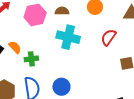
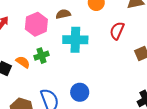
green cross: (31, 59) -> (41, 56), moved

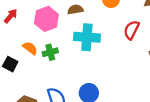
orange semicircle: (23, 62) -> (30, 48), moved

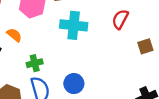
green cross: (50, 52) -> (35, 63), moved

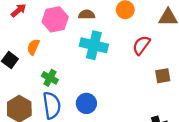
orange semicircle: (14, 35) -> (33, 47), turned -112
green cross: (35, 63) -> (50, 78), turned 35

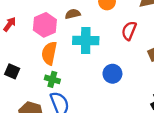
orange semicircle: (33, 47) -> (49, 53), moved, size x1.5
blue circle: (86, 103) -> (112, 74), moved

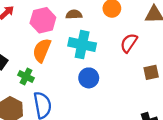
blue circle: (112, 74) -> (89, 78), moved
green cross: (52, 79) -> (26, 76), moved

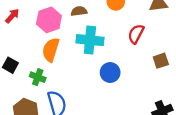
blue circle: (89, 78) -> (110, 73), moved

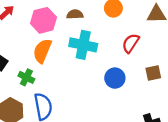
blue circle: (110, 73) -> (115, 78), moved

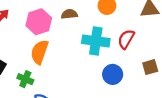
cyan cross: (83, 45) -> (96, 41), moved

